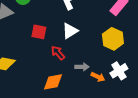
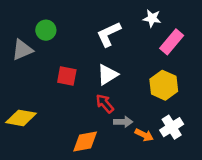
red arrow: (58, 53) -> (105, 104), moved

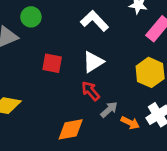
white L-shape: (109, 34) -> (94, 21), turned 72
gray arrow: (123, 122) -> (109, 110), turned -42

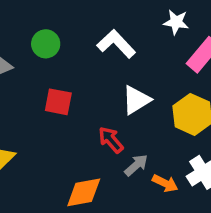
green circle: (31, 17) -> (46, 44), moved
white triangle: (93, 62) -> (136, 100), moved

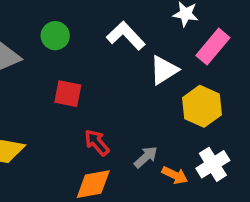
white triangle: (136, 100) -> (164, 70), moved
red arrow: (111, 140) -> (97, 143), moved

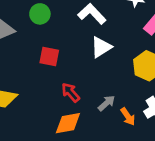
white triangle: (164, 70) -> (101, 47), moved
orange arrow: (175, 175) -> (128, 116), turned 30

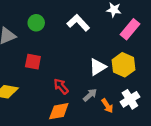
white triangle: (101, 47) -> (98, 67), moved
red square: (49, 57) -> (33, 62), moved

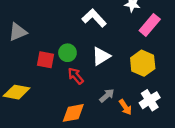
green circle: (36, 23) -> (67, 53), moved
white triangle: (98, 67) -> (101, 56), moved
red arrow: (61, 86) -> (76, 76), moved

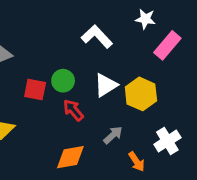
yellow hexagon: (143, 63) -> (141, 94), moved
orange arrow: (125, 107) -> (137, 162), moved

